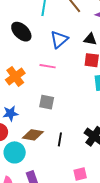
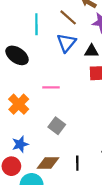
blue triangle: (59, 39) -> (66, 43), moved
gray square: (47, 102) -> (57, 126), turned 35

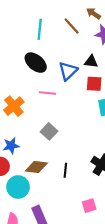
blue triangle: (66, 43) -> (68, 71), moved
black ellipse: (17, 55) -> (36, 63), moved

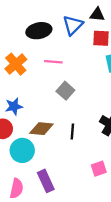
black ellipse: (36, 63) -> (39, 31), moved, turned -50
pink line: (47, 93) -> (53, 62), moved
gray square: (49, 131) -> (65, 91), moved

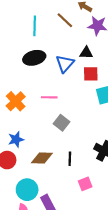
black ellipse: (39, 31) -> (34, 58), moved
cyan circle: (22, 150) -> (27, 190), moved
pink square: (99, 169) -> (85, 184), moved

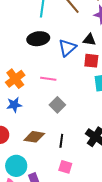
blue star: (16, 139) -> (14, 105), moved
pink square: (85, 184) -> (65, 167), moved, turned 32

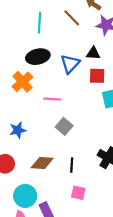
orange cross: (15, 79) -> (22, 82), moved

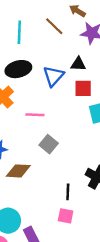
brown diamond: (42, 163) -> (18, 171), moved
black line: (72, 165) -> (68, 192), moved

